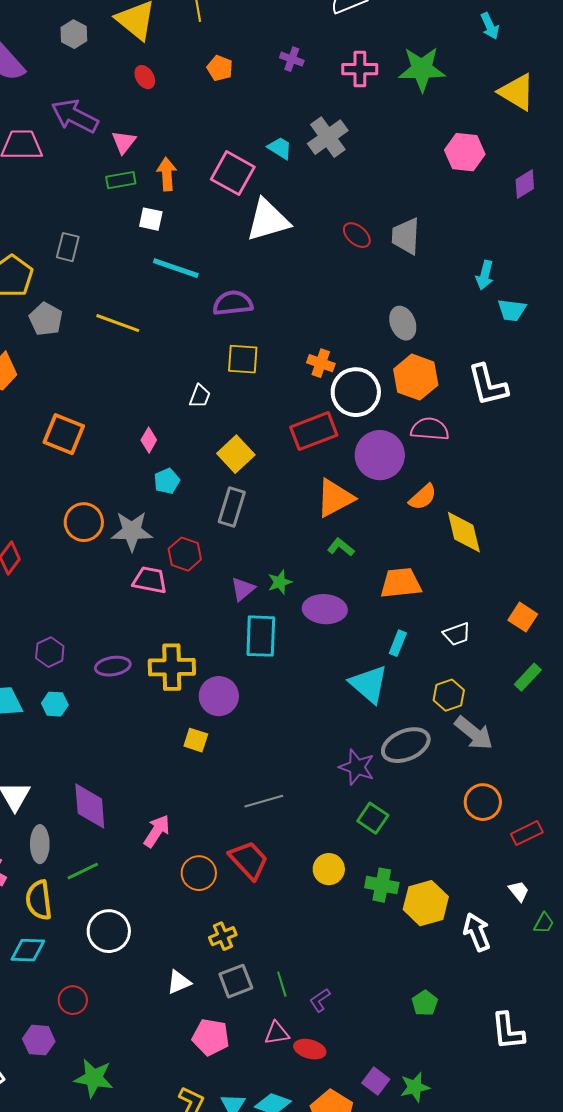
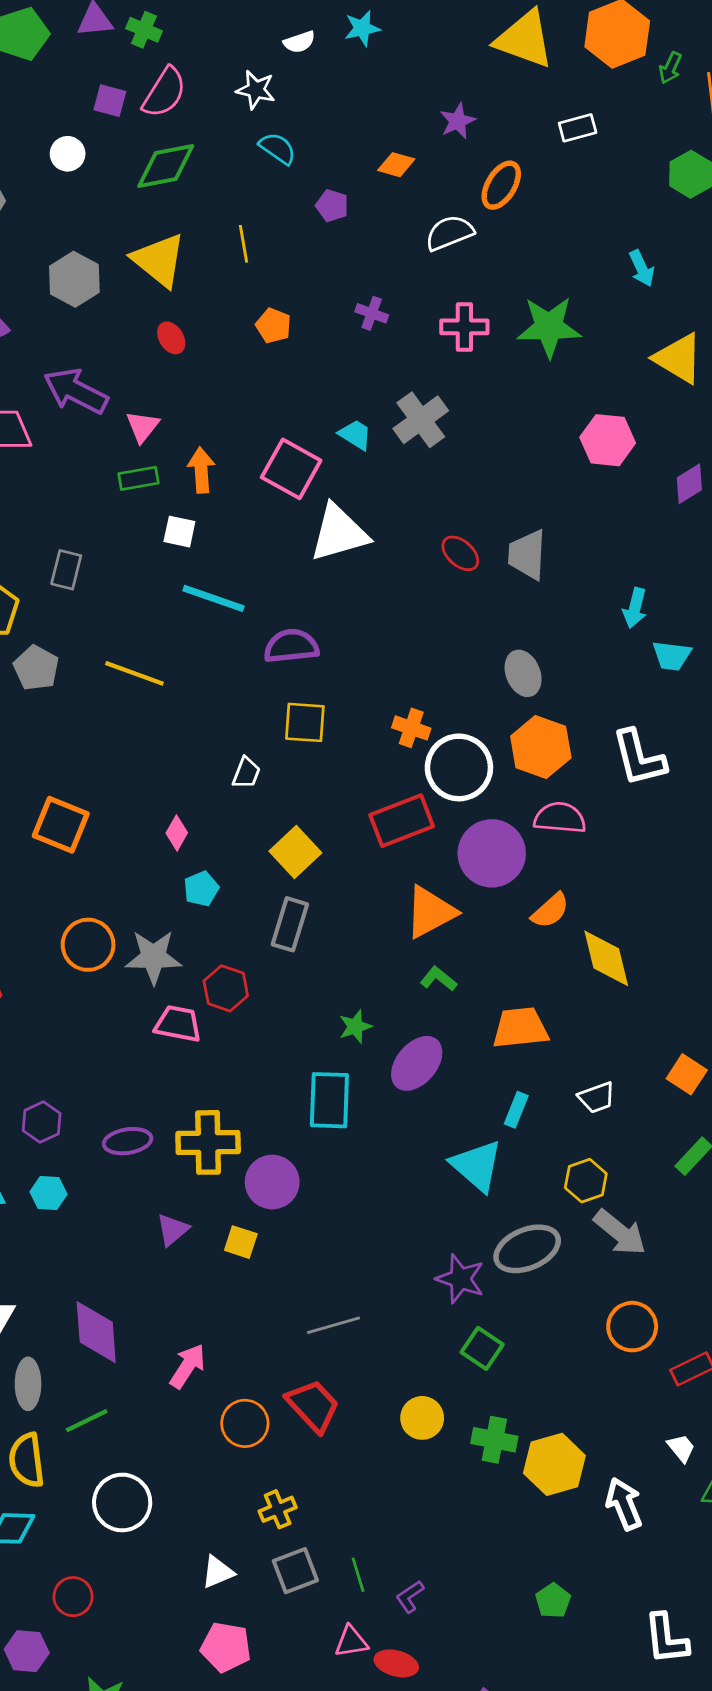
gray hexagon: (74, 34) -> (74, 279), size x1.4
purple triangle: (243, 589) -> (173, 1230), moved
purple ellipse: (325, 609) -> (417, 1063), turned -54
pink pentagon: (211, 1037) -> (226, 1647), moved

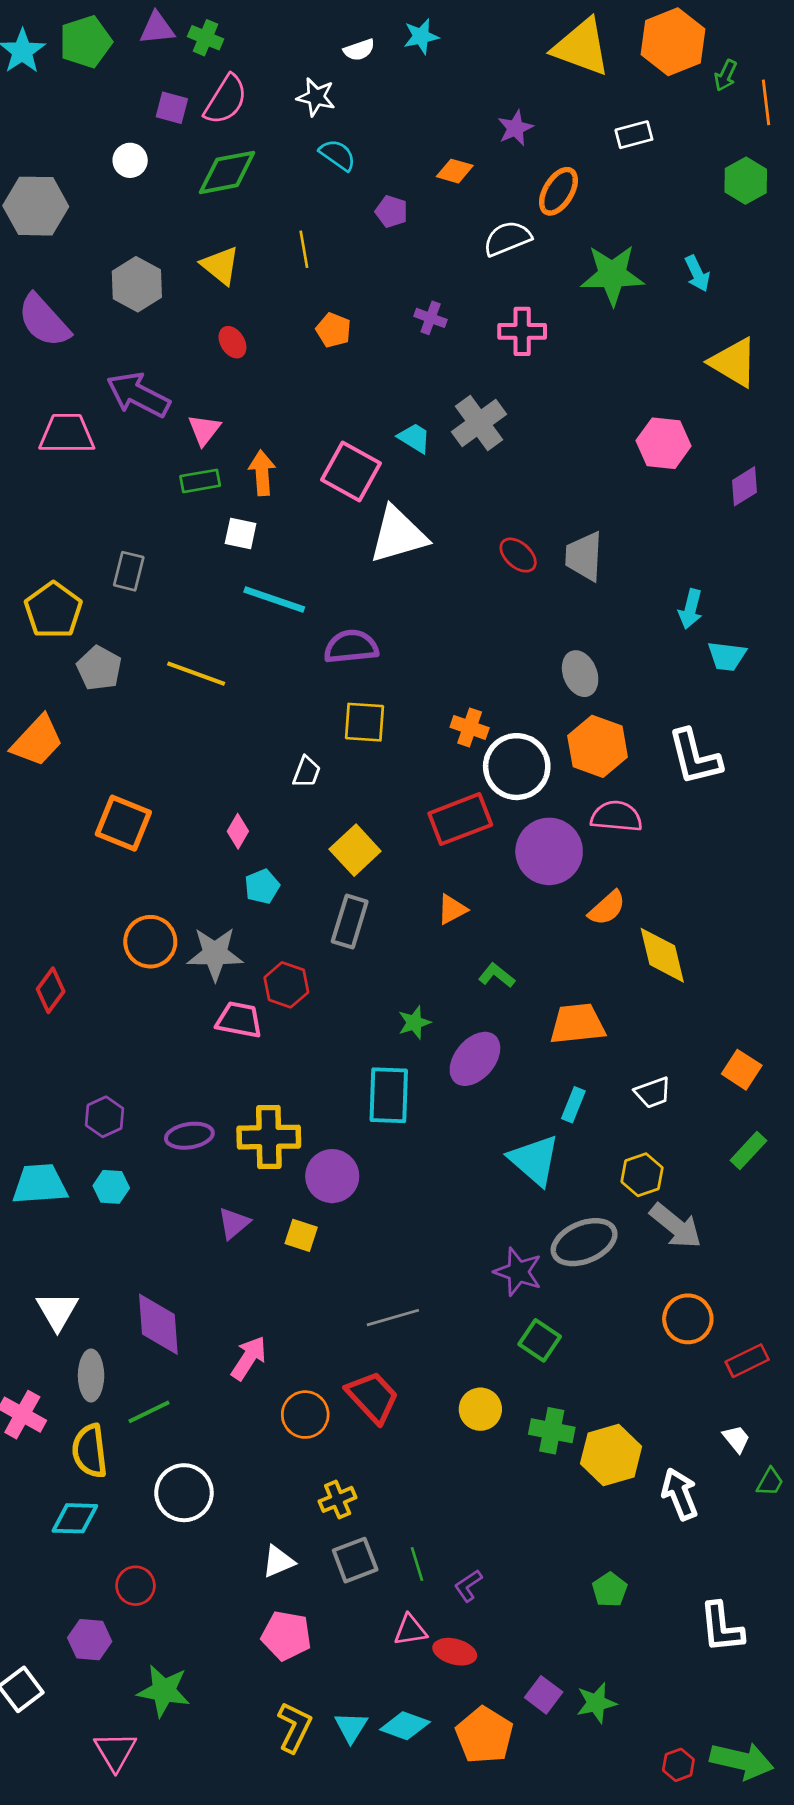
yellow triangle: (159, 260) -> (220, 265), size x0.7
green star: (549, 327) -> (612, 275), moved
orange triangle: (430, 912) -> (452, 909), moved, size x0.6

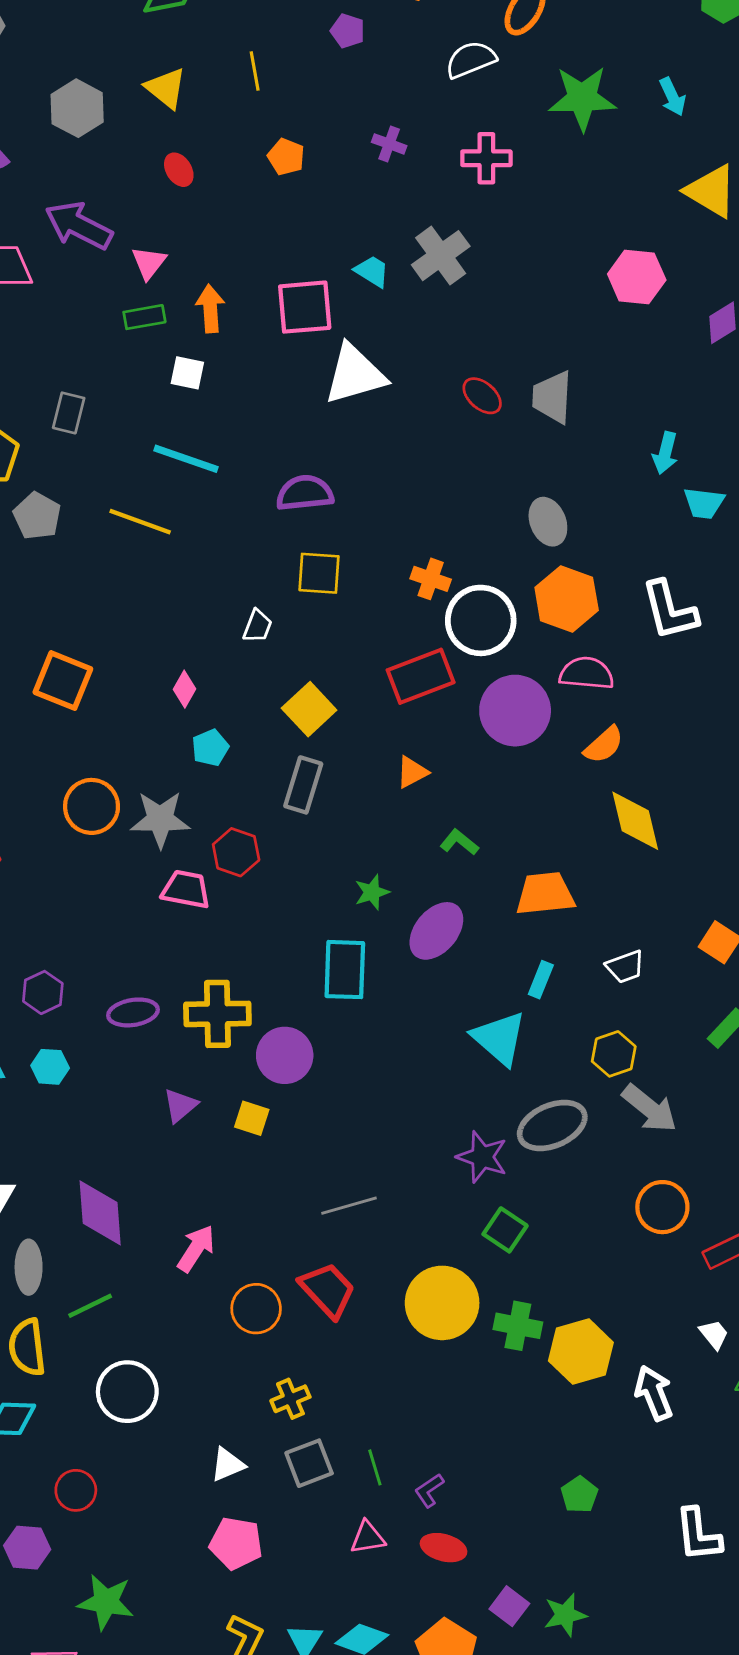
pink square: (351, 472) -> (305, 307), turned -34
cyan line: (274, 600) -> (186, 459), moved
orange semicircle: (607, 908) -> (604, 745), moved
yellow circle: (480, 1409) -> (442, 1303), size x1.6
red ellipse: (455, 1652) -> (444, 1548), moved

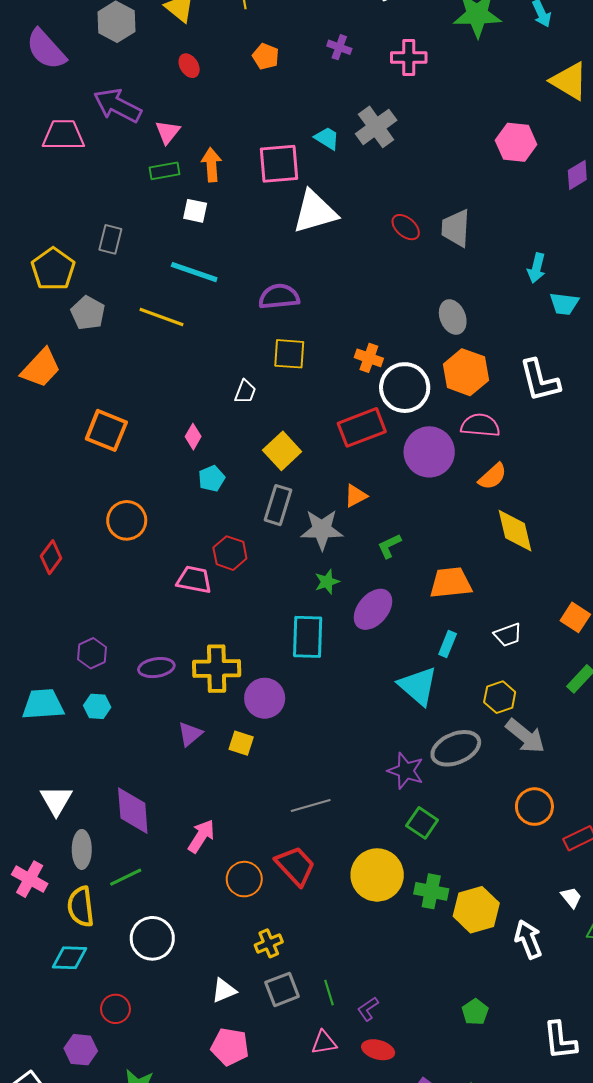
gray star: (160, 819) -> (322, 530), moved
green L-shape: (459, 842) -> (389, 546), turned -64

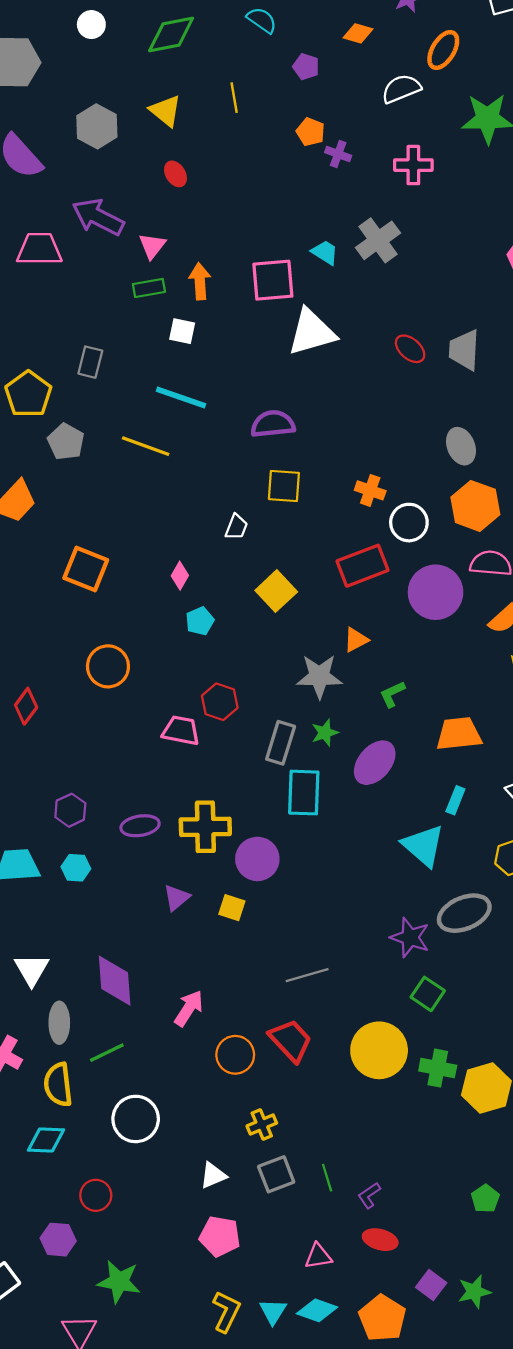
orange pentagon: (266, 56) -> (310, 132), moved
white circle: (405, 388) -> (409, 523), size x0.7
gray rectangle: (278, 505) -> (281, 743), moved
pink triangle: (324, 1043) -> (318, 1256), moved

